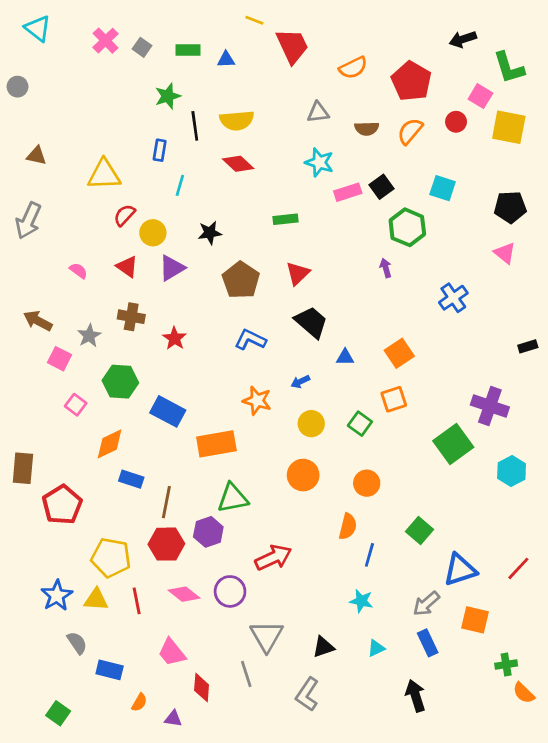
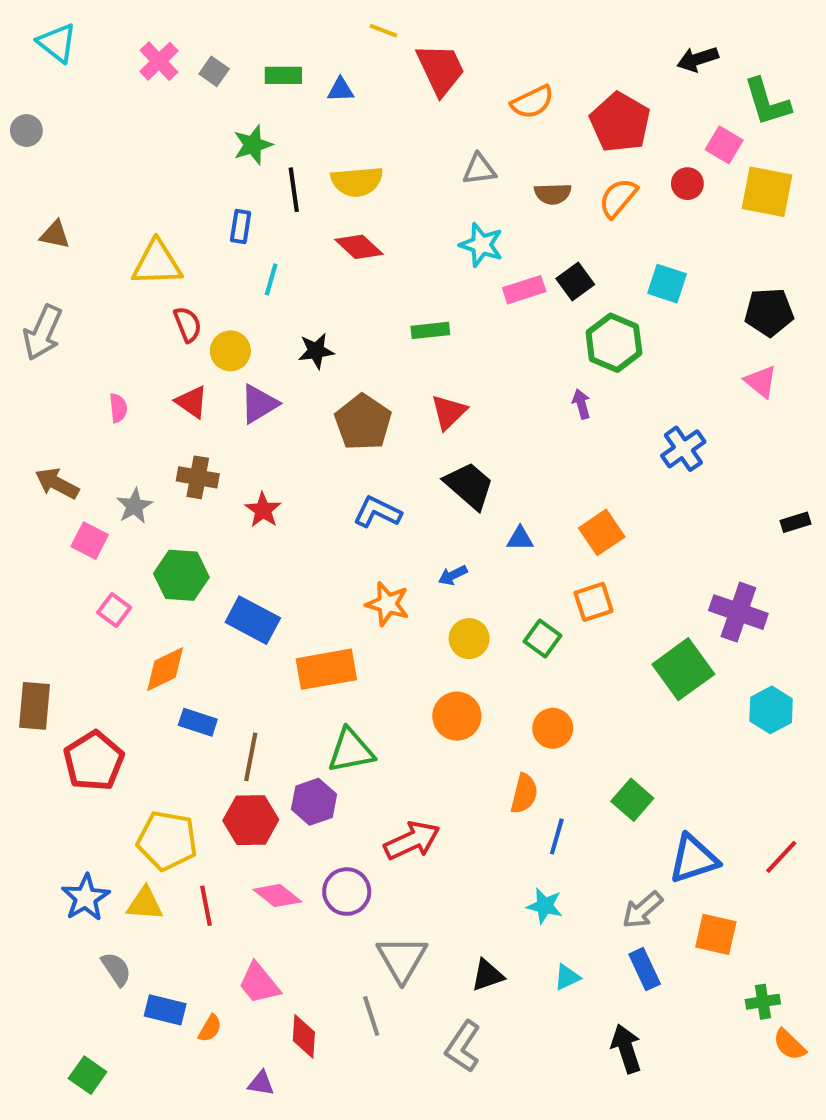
red semicircle: (124, 215) -> (188, 324), turned 115
pink semicircle: (78, 271) -> (118, 408), turned 48
orange semicircle: (139, 702) -> (210, 1028), moved

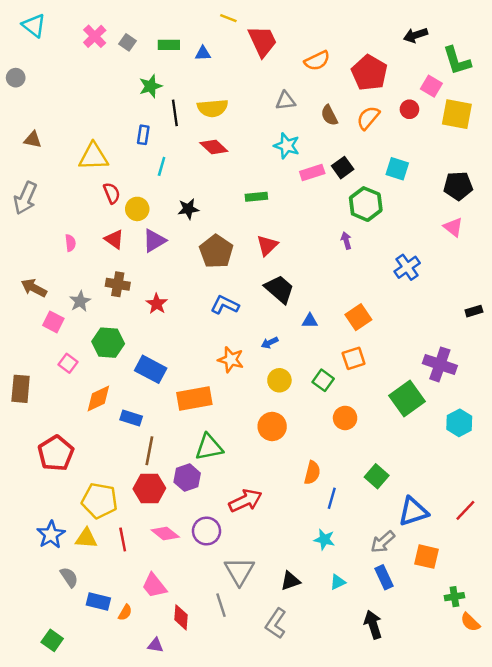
brown semicircle: (553, 194) -> (329, 115), turned 65
brown rectangle: (35, 706) -> (21, 389), moved
blue rectangle: (198, 722) -> (131, 418), moved
orange circle: (553, 728) -> (345, 418), moved

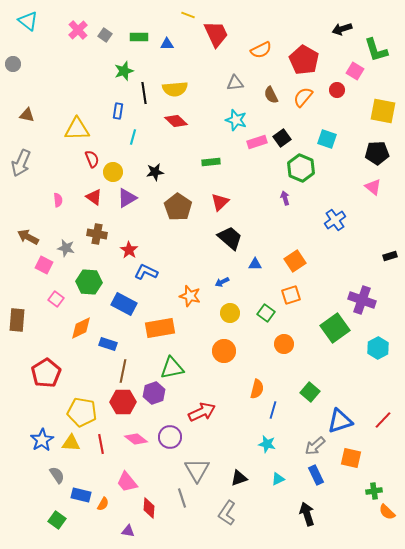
yellow square: (457, 114) -> (383, 111), moved
gray star: (80, 301) -> (66, 248), turned -30
blue L-shape: (225, 305) -> (146, 272), moved
green square: (52, 640) -> (57, 520), moved

